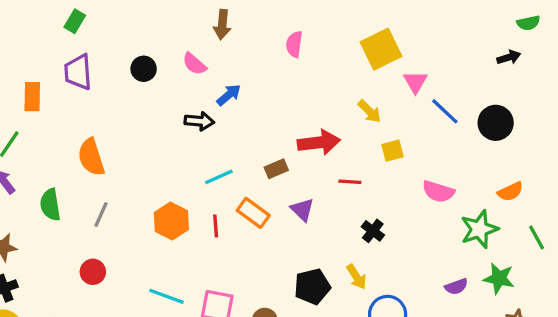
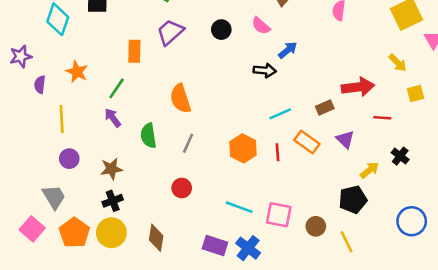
purple trapezoid: (78, 72) -> (170, 32), turned 52
yellow arrow: (356, 277) -> (369, 170), moved, turned -96

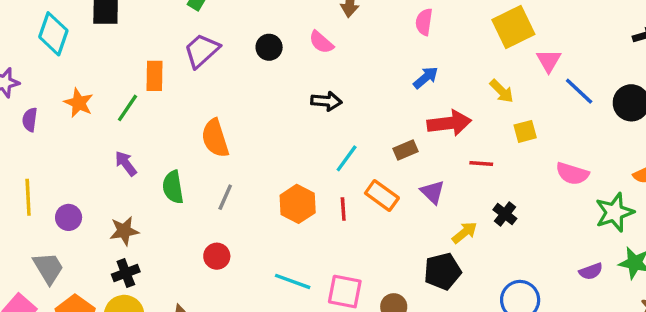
blue arrow: (288, 50) -> (426, 78), moved
green line: (117, 88) -> (128, 108), moved
cyan line: (280, 114) -> (347, 158), turned -30
yellow line: (62, 119) -> (28, 197), moved

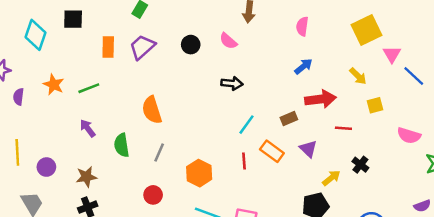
orange rectangle: (154, 76) -> (108, 47), moved
green line: (128, 108) -> (89, 88), turned 35
orange hexagon: (298, 204) -> (199, 173), moved

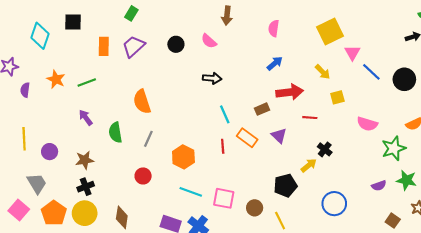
cyan line: (246, 125) -> (225, 114), turned -60
yellow arrow: (331, 178) -> (309, 165), moved

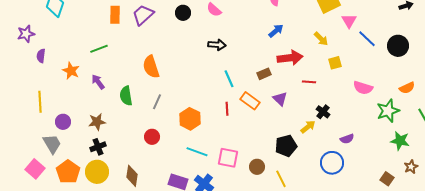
orange star: (56, 79) -> (71, 71), moved
purple circle: (50, 152) -> (63, 122), moved
purple semicircle: (379, 186) -> (347, 139), moved

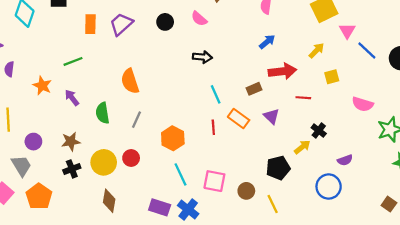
yellow arrow: (321, 39) -> (316, 50), turned -91
cyan line: (197, 152) -> (180, 174), turned 45
yellow circle: (97, 172) -> (104, 162), moved

